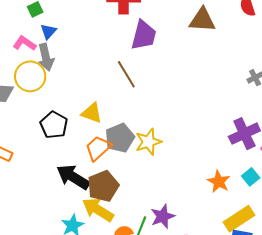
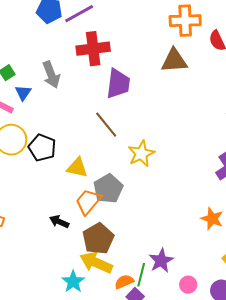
gray arrow: (46, 57) -> (51, 75), moved
black pentagon: (54, 125) -> (42, 148), moved
yellow star: (148, 142) -> (141, 154), moved
black arrow: (73, 177) -> (59, 222), moved, size x0.6

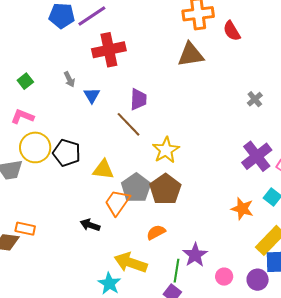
gray arrow: (51, 75) -> (69, 79), size x0.6
purple trapezoid: (118, 84) -> (138, 99), moved, size x0.7
blue triangle: (23, 93) -> (92, 95), moved
brown pentagon: (98, 239) -> (165, 189), moved
orange semicircle: (124, 282) -> (156, 232), moved

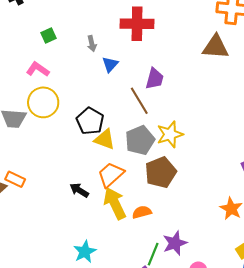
black pentagon: (67, 153) -> (90, 121), moved
gray pentagon: (136, 188) -> (140, 140), moved
yellow arrow: (131, 263) -> (115, 203), moved, turned 32

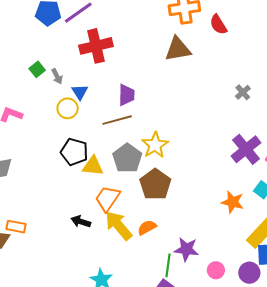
green square: (49, 36) -> (37, 69), moved
brown line: (139, 101) -> (117, 120), turned -60
yellow circle: (43, 102) -> (68, 108), moved, size x0.7
purple star: (175, 243) -> (186, 249), turned -30

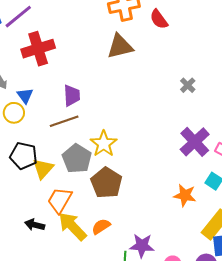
yellow triangle: (93, 166) -> (43, 169), turned -50

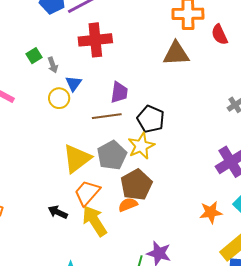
black pentagon: (24, 156) -> (151, 119), moved
yellow triangle: (43, 169) -> (77, 159), size x1.4
orange star: (185, 195) -> (211, 212), turned -30
orange semicircle: (101, 226) -> (128, 205), moved

